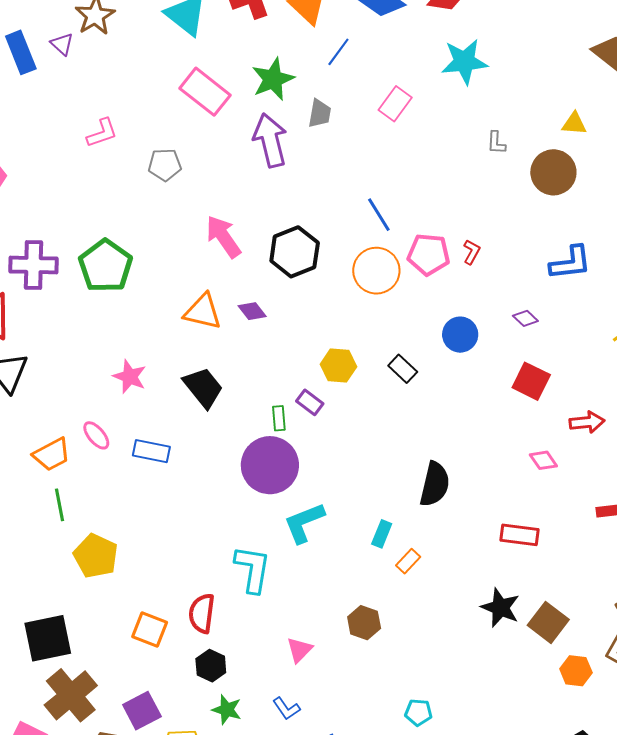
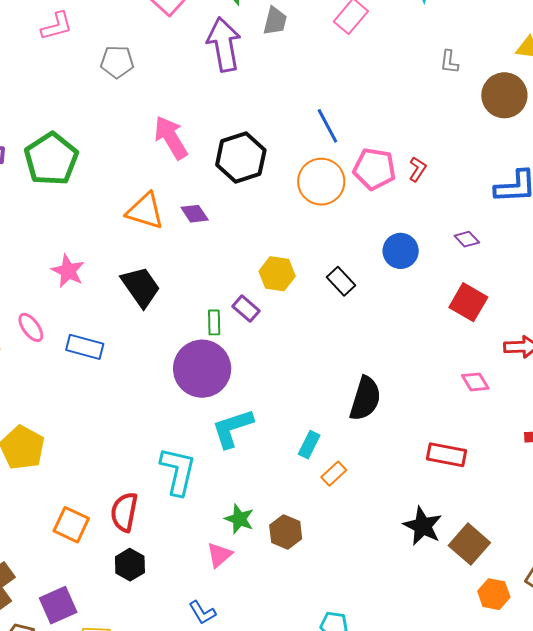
green star: (227, 710) -> (239, 519), moved

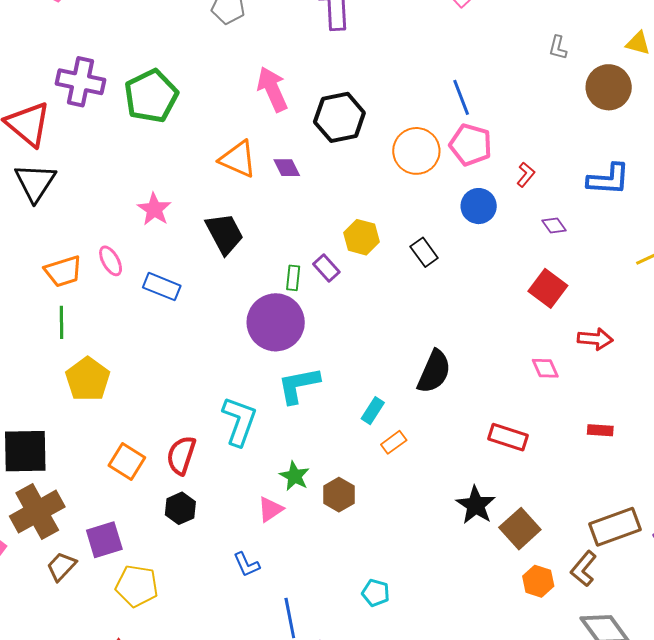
blue line: (327, 126) -> (461, 97), moved
red L-shape: (418, 169) -> (526, 175), moved
blue circle: (401, 251) -> (479, 206), moved

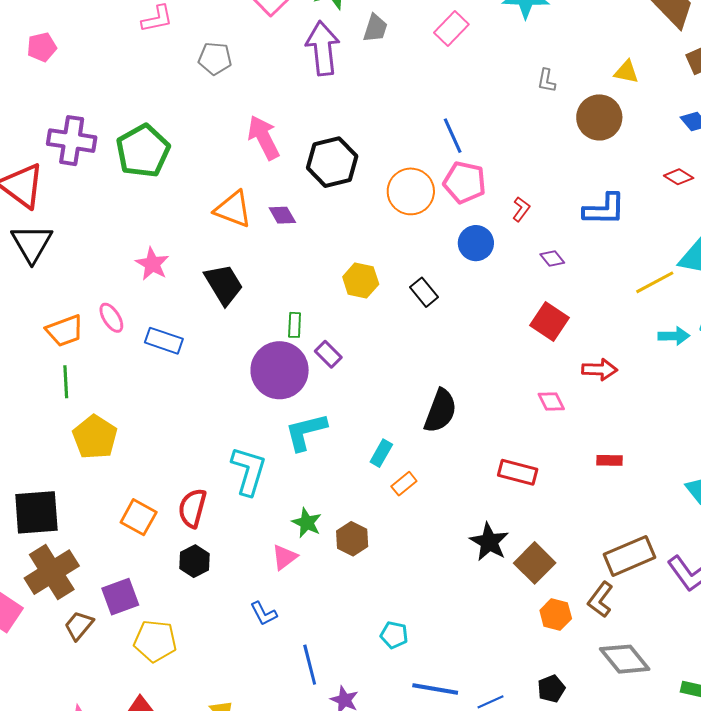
purple rectangle: (326, 268) -> (328, 354), moved

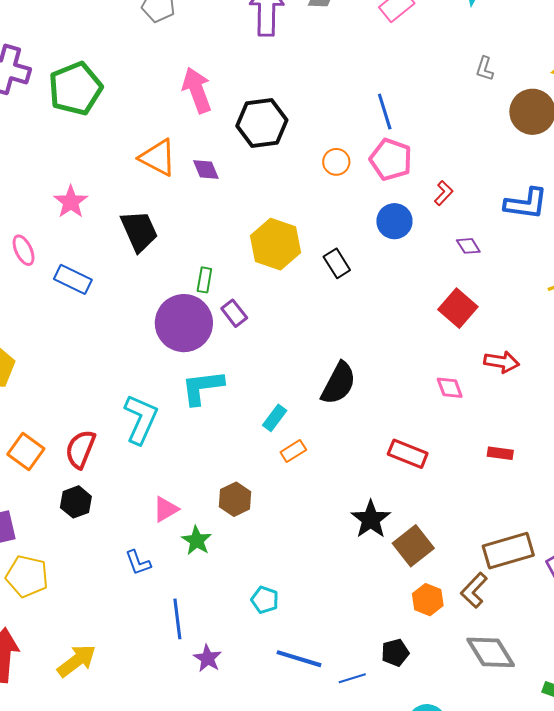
orange circle: (411, 191) -> (336, 162), size x0.6
yellow hexagon: (361, 281) -> (275, 244), size x1.4
green star: (307, 523) -> (197, 541), moved
black pentagon: (551, 689) -> (395, 653), moved

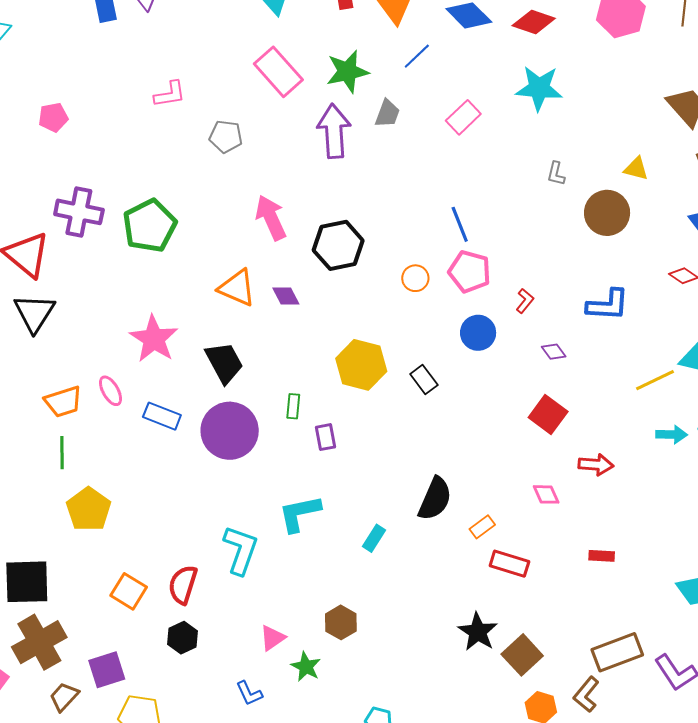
pink star: (71, 202) -> (154, 339), size x1.4
purple rectangle: (234, 313) -> (325, 437), turned 32
purple circle: (184, 323) -> (230, 431), moved
orange rectangle: (293, 451) -> (482, 527), moved

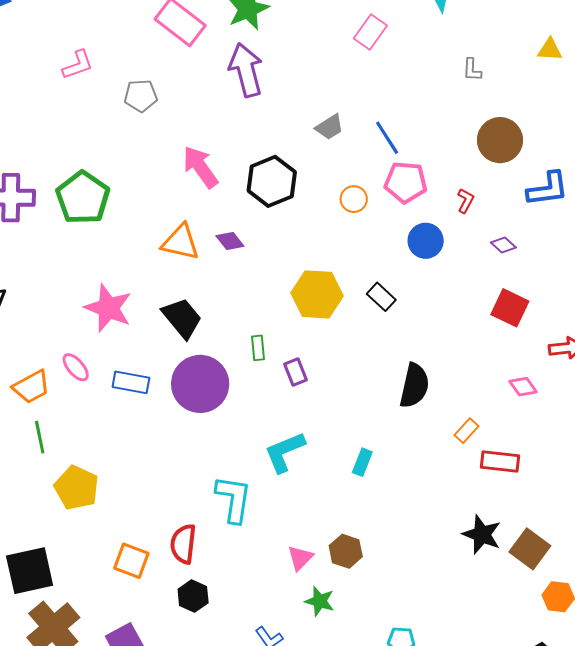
gray trapezoid: (387, 113) -> (330, 127), moved, turned 48
brown circle: (607, 213) -> (500, 140), moved
black semicircle: (435, 499) -> (414, 386), moved
pink triangle: (273, 638) -> (300, 558), moved

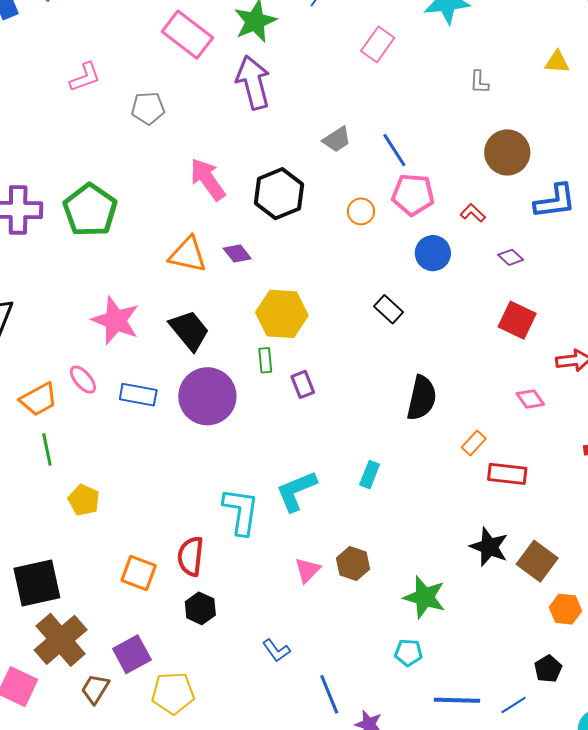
red L-shape: (466, 201) -> (473, 213), turned -75
yellow hexagon: (317, 294) -> (282, 314), moved
cyan L-shape: (285, 452) -> (296, 491), moved
yellow pentagon: (77, 488) -> (84, 500), size x0.7
green star: (320, 601) -> (425, 597), moved, size x1.4

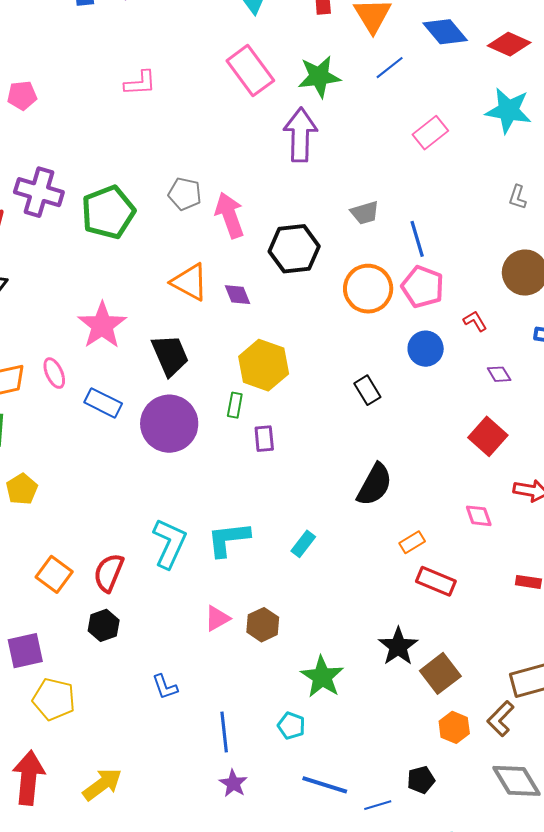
gray pentagon: (148, 108) -> (185, 194), moved
orange circle: (361, 211) -> (368, 289), size x1.8
blue line: (329, 694) -> (224, 732), moved

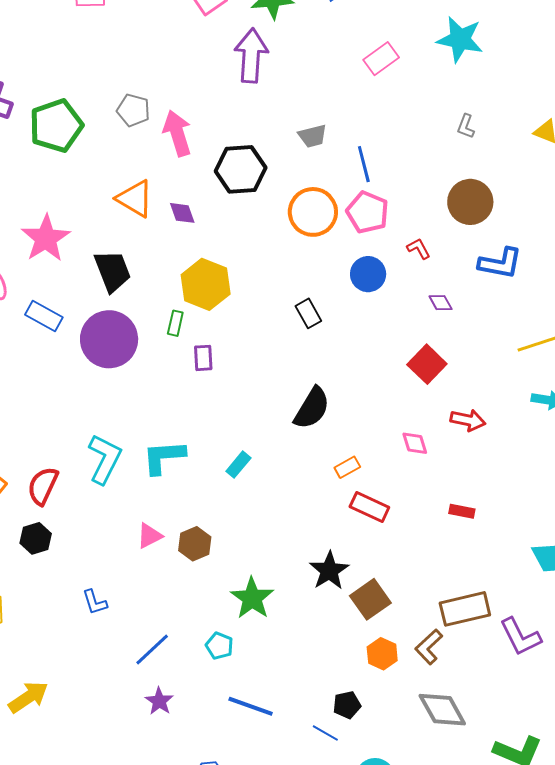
blue line: (224, 732) -> (152, 649), turned 51
blue line: (378, 805) -> (325, 733), moved, turned 44

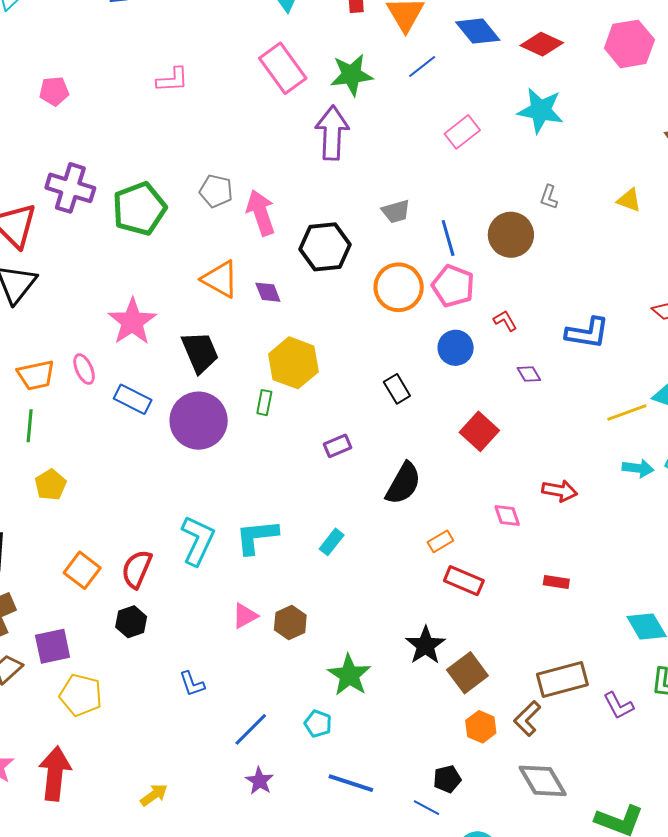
brown circle: (470, 202) -> (511, 235), moved
purple rectangle: (203, 358) -> (337, 446), moved, turned 72
red square: (427, 364) -> (479, 431), moved
purple L-shape: (520, 637) -> (619, 706), size x0.7
yellow arrow: (28, 697) -> (154, 795), moved, size x0.7

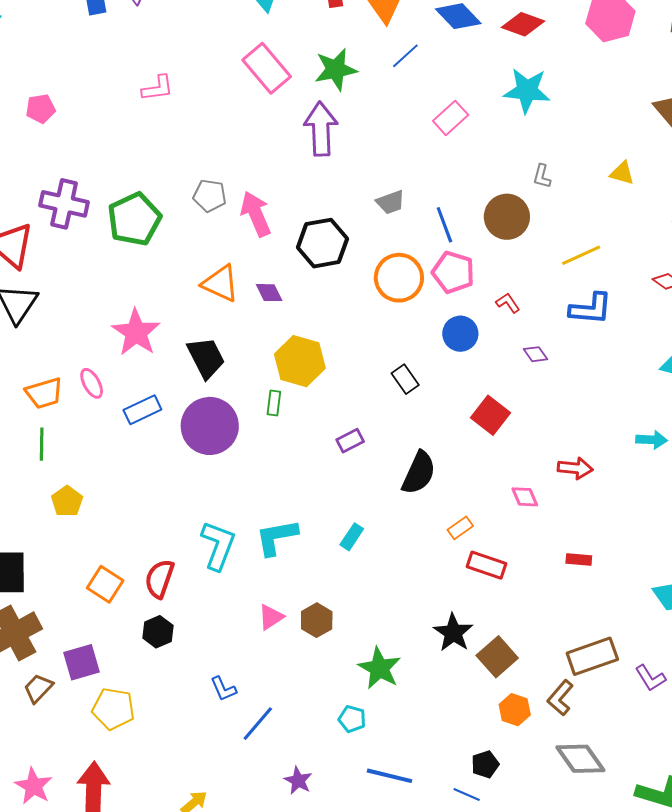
blue rectangle: (133, 399) -> (142, 410), turned -48
yellow line: (627, 412) -> (581, 255), moved
blue line: (251, 729) -> (258, 724), moved

